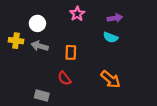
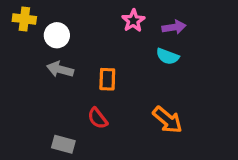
pink star: (77, 14) -> (133, 21), moved
yellow cross: (16, 41) -> (24, 19), moved

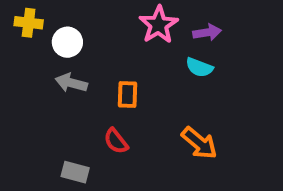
pink star: (133, 21) -> (159, 25), size x1.4

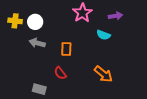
yellow cross: (29, 23) -> (15, 21), moved
purple arrow: (207, 32) -> (115, 16), moved

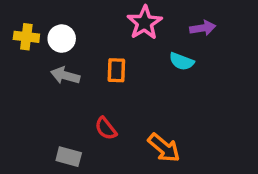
orange rectangle: (66, 49) -> (116, 70), moved
orange arrow: (103, 74) -> (164, 148), moved

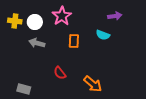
pink star: (145, 23) -> (62, 16), moved
orange rectangle: (116, 70) -> (74, 41), moved
gray rectangle: (69, 157) -> (24, 89), moved

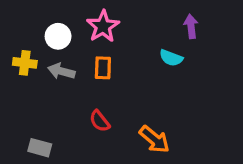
purple arrow: (115, 16) -> (191, 26), turned -88
yellow cross: (15, 21) -> (25, 63), moved
orange rectangle: (74, 41) -> (103, 68), moved

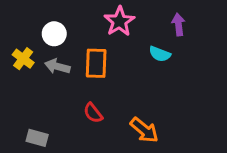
pink star: (103, 26) -> (119, 21), moved
yellow cross: (25, 63) -> (23, 59), turned 30
orange rectangle: (103, 68) -> (96, 63), size x1.4

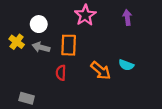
cyan semicircle: (160, 54) -> (126, 65), moved
red semicircle: (93, 113) -> (61, 73), moved, turned 40
orange arrow: (144, 130) -> (101, 71), moved

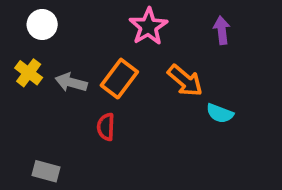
white circle: (39, 24) -> (42, 25), moved
orange rectangle: (69, 45) -> (119, 79), turned 35
orange arrow: (101, 71) -> (185, 81), moved

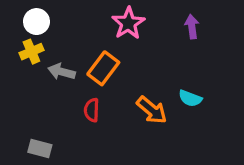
yellow cross: (29, 73) -> (31, 52), moved, turned 30
orange arrow: (185, 81) -> (152, 110), moved

